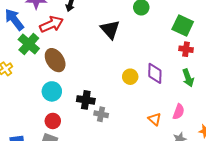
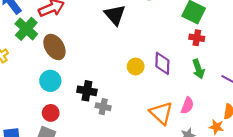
orange triangle: (155, 119) -> (161, 113), size x1.6

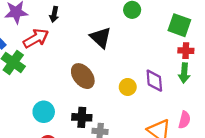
brown ellipse: (54, 47) -> (83, 76), moved
green arrow: (198, 69) -> (184, 73), moved, turned 30

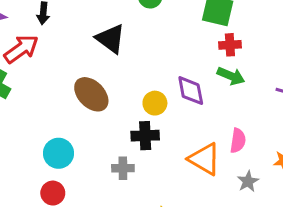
green arrow: (184, 73) -> (231, 76), turned -66
cyan circle: (44, 112) -> (58, 153), moved
black cross: (82, 117) -> (145, 136), moved

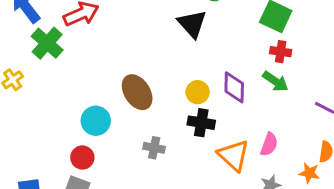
black triangle: (111, 39) -> (192, 24), moved
brown ellipse: (91, 94) -> (137, 92), moved
black cross: (145, 136) -> (201, 123), moved

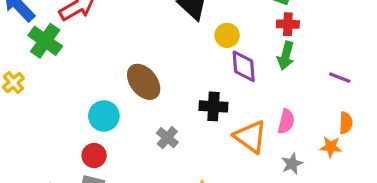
green arrow: (275, 81) -> (286, 56), turned 76
yellow circle: (198, 92) -> (227, 35), moved
gray cross: (154, 148) -> (167, 138), turned 35

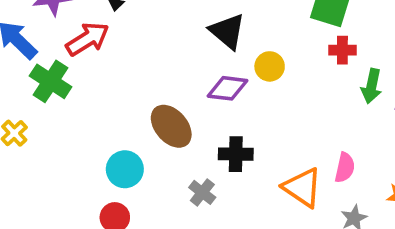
green arrow: (286, 56) -> (371, 86), moved
purple diamond: (244, 66) -> (227, 88), moved, turned -76
black cross: (213, 106) -> (236, 154), moved

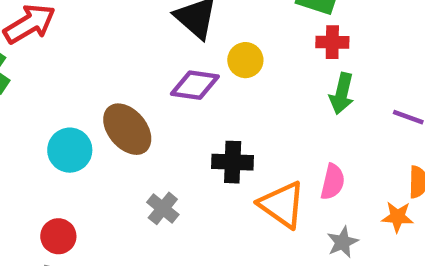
green arrow: (371, 86) -> (342, 93), moved
black cross: (236, 154) -> (233, 162), moved
cyan circle: (125, 169) -> (70, 150), moved

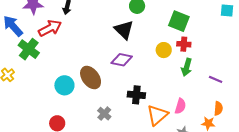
yellow circle: (245, 60) -> (164, 50), moved
orange triangle: (282, 205) -> (157, 115), turned 40

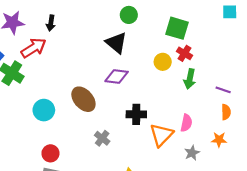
red cross: (184, 44) -> (184, 53), turned 32
cyan circle: (64, 85) -> (44, 110), moved
orange semicircle: (218, 108) -> (226, 112), moved

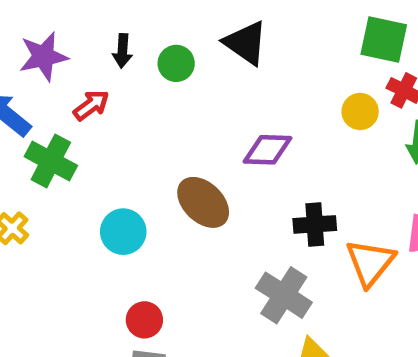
green circle: (129, 15) -> (176, 63), moved
black triangle: (116, 43) -> (246, 43), moved
red arrow: (34, 48) -> (91, 105), size x0.7
gray cross: (102, 138) -> (284, 295), moved, size x1.6

